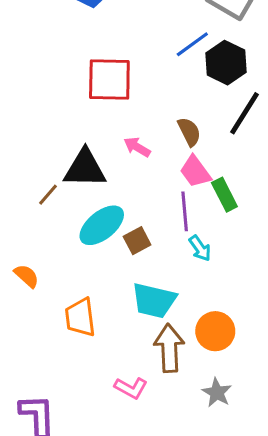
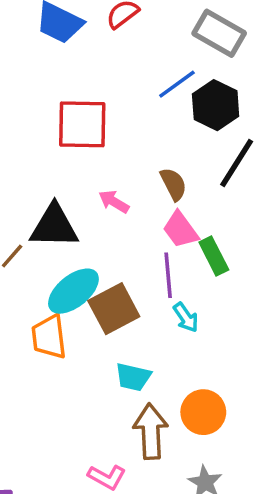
brown square: (137, 241) -> (114, 309), size x1.6
cyan trapezoid: (154, 300) -> (133, 377), size x0.7
orange trapezoid: (80, 317) -> (49, 337), moved

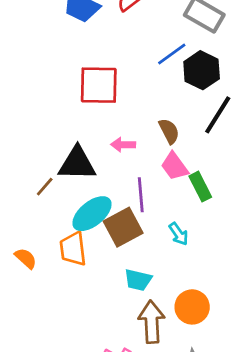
pink arrow: (114, 202) -> (123, 145), turned -30
purple line: (168, 275) -> (141, 195), moved

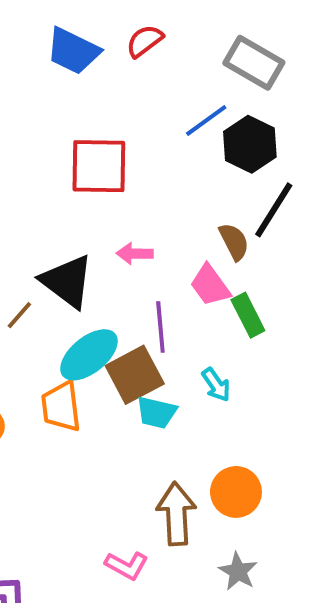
brown semicircle: (169, 131) -> (234, 242), moved
black triangle: (77, 164) -> (67, 281), turned 36
cyan trapezoid: (138, 280) -> (157, 412), moved

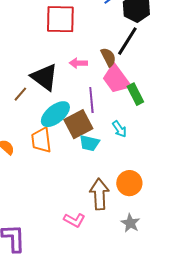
black line: (274, 210) -> (127, 41), moved
brown semicircle: (234, 242) -> (108, 57), moved
pink trapezoid: (210, 285) -> (116, 79), size x1.4

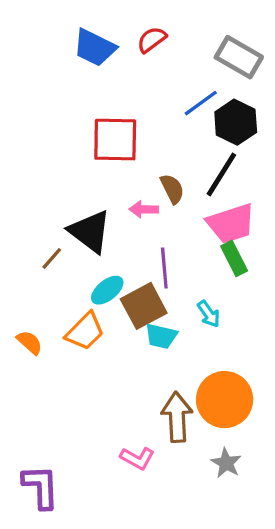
brown semicircle: (108, 57) -> (172, 189), moved
pink trapezoid: (116, 79) -> (231, 224), moved, turned -72
cyan ellipse: (55, 114) -> (107, 290), size x0.7
orange trapezoid: (41, 140) -> (85, 331), turned -128
orange circle: (129, 183) -> (225, 400), size x1.4

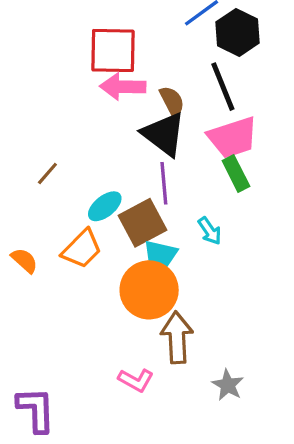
black line: (221, 174) -> (223, 87), turned -54
pink arrow: (144, 209) -> (123, 87), moved, size x1.5
black triangle: (90, 231) -> (164, 134), moved
orange circle: (225, 400) -> (149, 290), moved

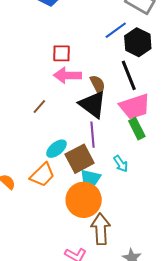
red square: (113, 51) -> (61, 53), size x0.6
brown line: (47, 173) -> (39, 106), moved

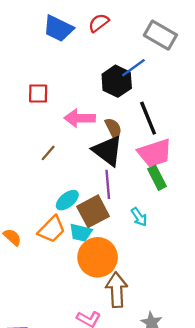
black hexagon: (138, 42) -> (117, 81), moved
red square: (61, 53) -> (38, 94), moved
cyan trapezoid: (91, 178) -> (81, 233), moved

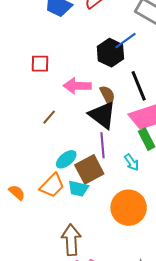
cyan arrow: (139, 217) -> (132, 162), moved
orange circle: (98, 257) -> (129, 208), moved
brown arrow: (117, 290) -> (71, 240), moved

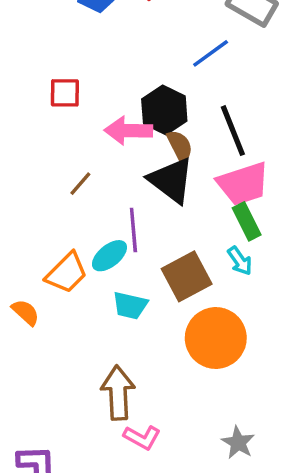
black hexagon: (110, 53) -> (164, 110), moved
purple line: (102, 145) -> (133, 230), moved
cyan arrow: (132, 162) -> (240, 261), moved
brown square: (89, 169) -> (187, 276), moved
orange trapezoid: (52, 185) -> (67, 273), moved

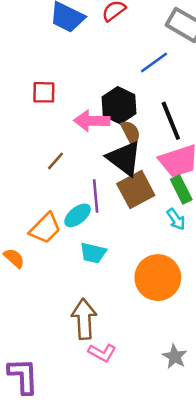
brown square: (187, 276) -> (136, 189), moved

